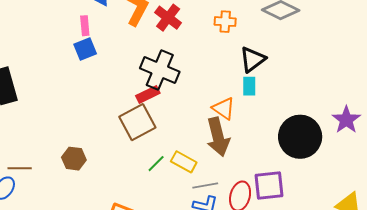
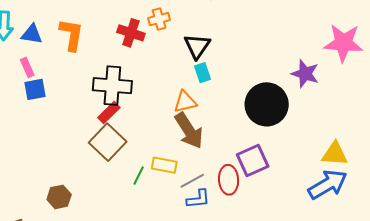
red cross: (168, 18) -> (131, 33), moved
blue square: (85, 49) -> (35, 89), turned 30
orange triangle: (224, 108) -> (185, 102), turned -30

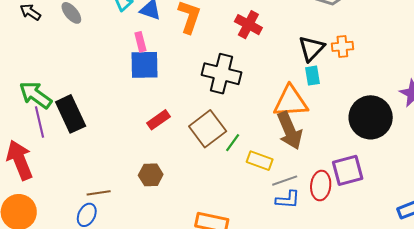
orange cross: (159, 19) -> (342, 46), moved
blue square: (35, 89) -> (144, 65), size x1.4
orange triangle: (185, 102) -> (291, 102), size x1.5
red rectangle: (109, 113) -> (159, 120), moved
green line: (139, 176) -> (233, 143), moved

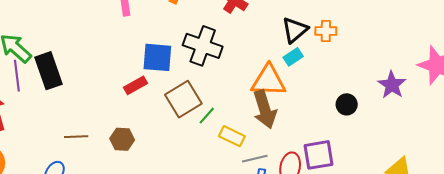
blue square: (144, 65) -> (157, 57), moved
cyan rectangle: (313, 76) -> (293, 57), turned 60
black circle: (371, 117) -> (347, 104), size x0.5
brown line: (99, 193) -> (76, 137), moved

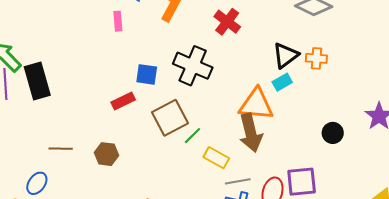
blue square: (157, 57) -> (147, 74), size x0.7

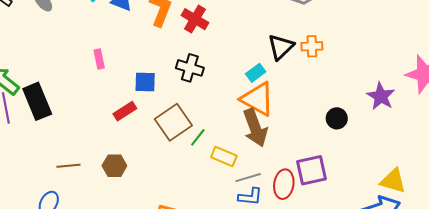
pink rectangle: (118, 21) -> (99, 59), moved
red cross: (227, 22) -> (195, 19), moved
black cross: (193, 66) -> (190, 68), size x0.7
cyan rectangle: (282, 82) -> (256, 73), moved
orange triangle: (256, 104) -> (258, 99), turned 30

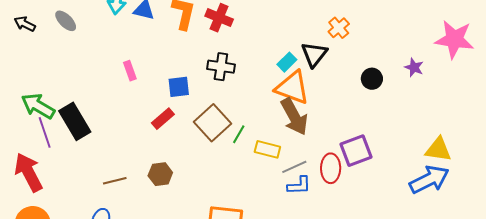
orange cross: (312, 46) -> (339, 28), turned -30
black triangle: (281, 47) -> (314, 54), moved
purple star: (381, 96) -> (414, 67), size x0.7
black circle: (337, 118) -> (372, 79), moved

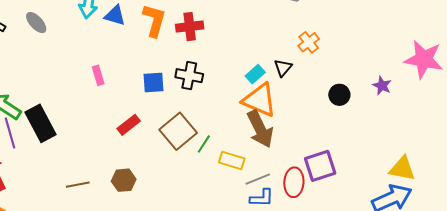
red cross: (219, 18) -> (190, 27), turned -32
black triangle: (314, 54) -> (283, 68), size x0.7
blue square: (179, 87) -> (154, 82), moved

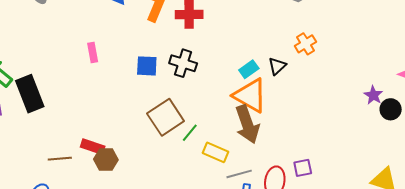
black circle: (339, 95) -> (391, 109), moved
red rectangle: (129, 125) -> (93, 147), moved, turned 50
purple square: (320, 166) -> (303, 168), size x0.6

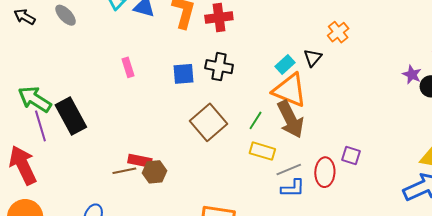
green line: (190, 133) -> (256, 120), moved
brown line: (60, 159) -> (124, 171), moved
purple square: (303, 168) -> (351, 156), turned 36

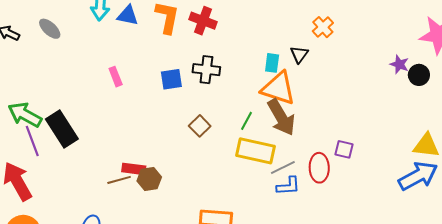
red cross: (219, 18) -> (203, 21), turned 32
cyan rectangle: (285, 64) -> (272, 63), turned -36
brown square: (209, 122) -> (200, 126), size x0.6
yellow rectangle: (262, 151) -> (255, 151), size x1.5

